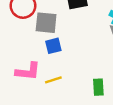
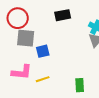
gray square: (46, 23) -> (26, 38), moved

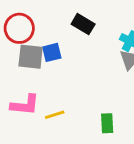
black rectangle: (63, 15) -> (83, 24), turned 42
blue square: (43, 51) -> (52, 52), moved

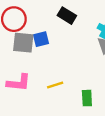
yellow line: (55, 115) -> (55, 85), moved

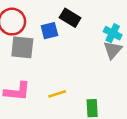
blue square: (41, 39) -> (49, 31), moved

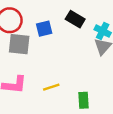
black rectangle: (70, 18) -> (75, 19), moved

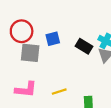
black rectangle: (75, 19) -> (84, 46), moved

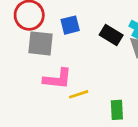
pink L-shape: (26, 89) -> (57, 79), moved

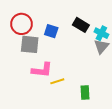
blue square: (70, 25) -> (51, 31), turned 32
black rectangle: (111, 35) -> (81, 25), moved

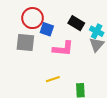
red circle: (22, 24) -> (33, 18), moved
pink L-shape: (42, 70) -> (63, 49), moved

